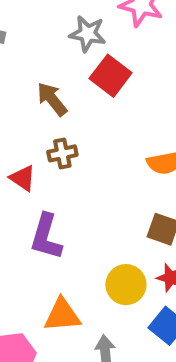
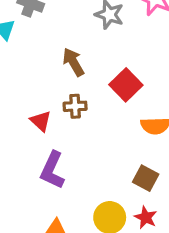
red square: (111, 76) -> (126, 85), moved

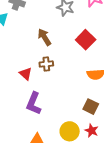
red square: (126, 85) -> (86, 40), moved

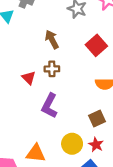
purple L-shape: (34, 103) -> (49, 106), moved
brown square: (91, 107) -> (97, 118), turned 35

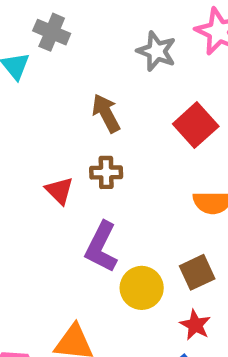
yellow circle: (72, 144) -> (142, 288), moved

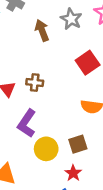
brown arrow: (106, 113) -> (42, 30), moved

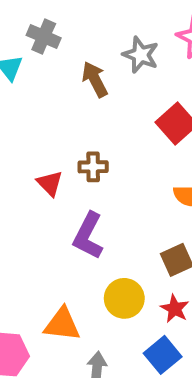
yellow circle: (46, 149) -> (124, 298), moved

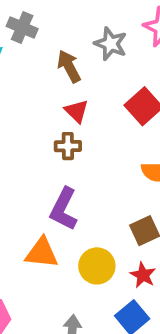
red triangle: (50, 183) -> (77, 111), moved
orange triangle: (62, 324) -> (42, 253), moved

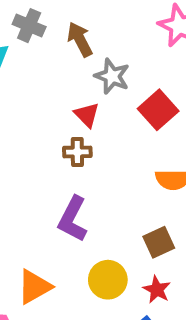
gray star: (111, 44) -> (112, 76), moved
brown arrow: (69, 66) -> (80, 39), moved
orange triangle: (42, 253) -> (34, 287), moved, turned -36

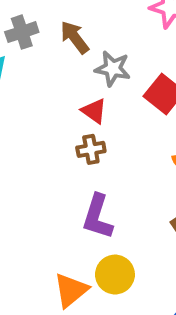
gray cross: (29, 26) -> (22, 32), turned -32
yellow circle: (108, 280) -> (115, 275), moved

